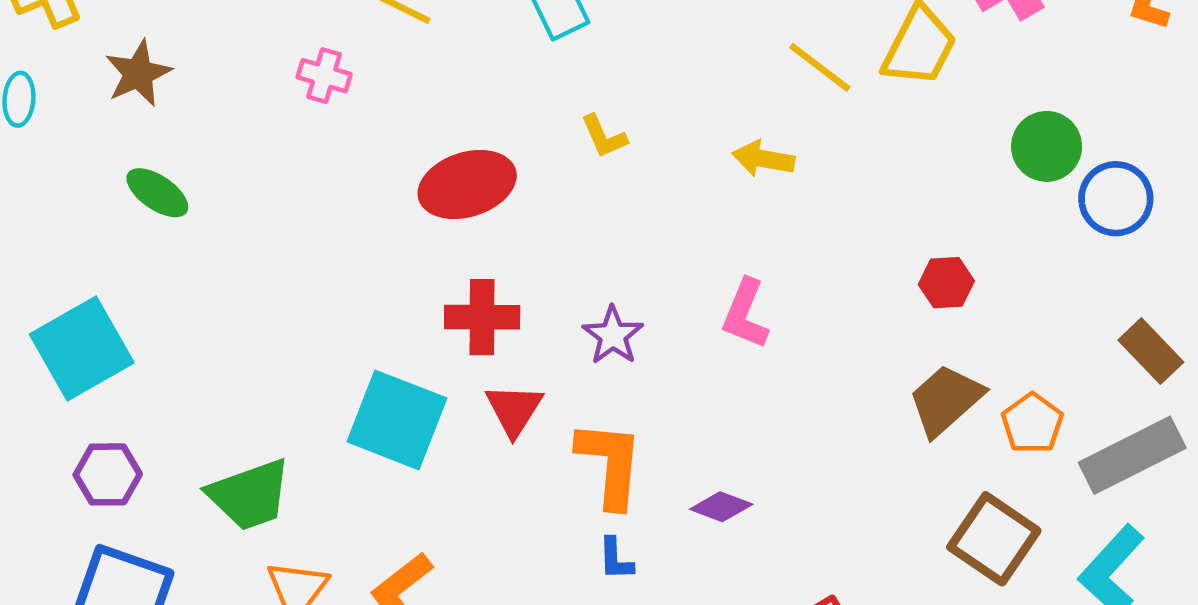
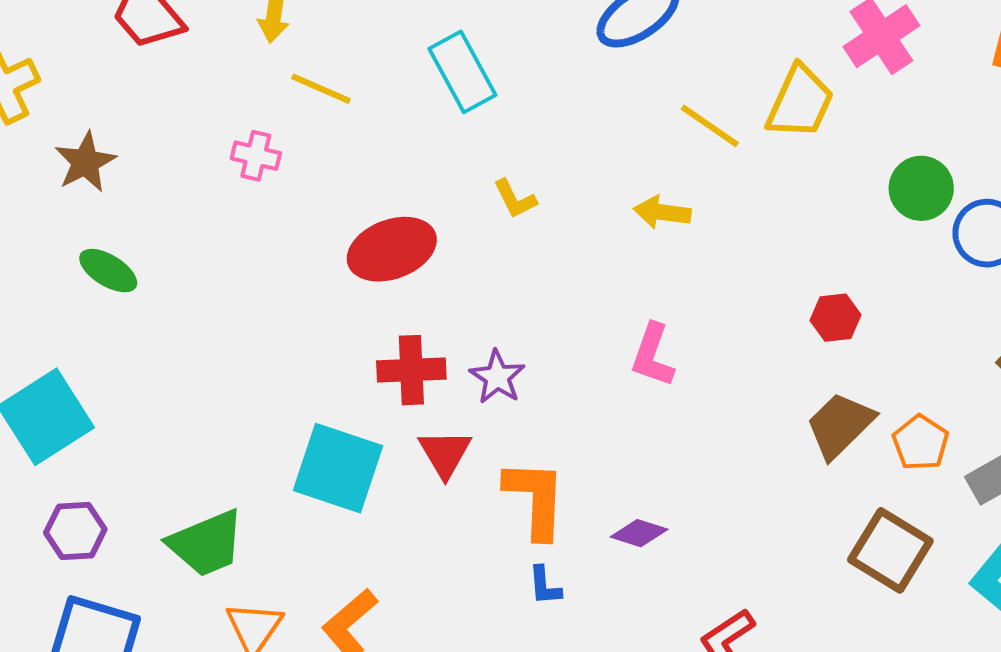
purple star: (613, 335) -> (497, 377), moved

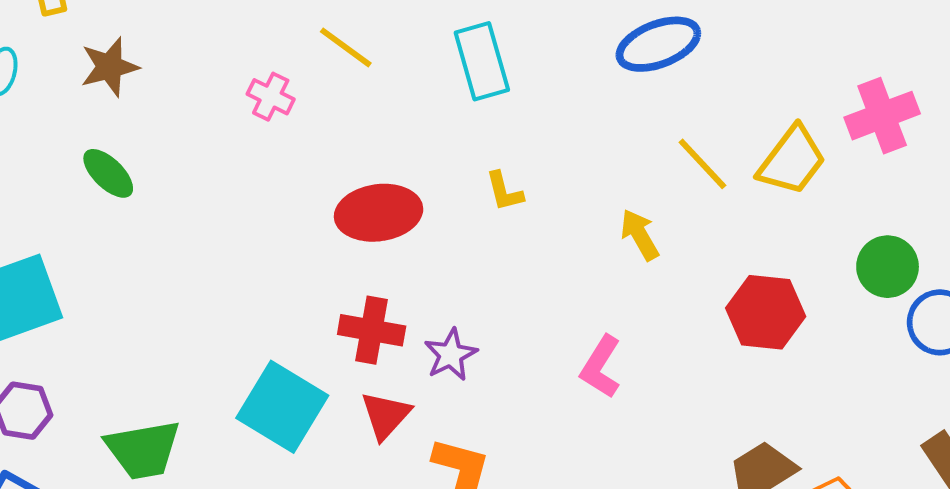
yellow arrow: (662, 212) -> (640, 235), turned 40
red hexagon: (836, 318) -> (766, 312), moved, size x1.6

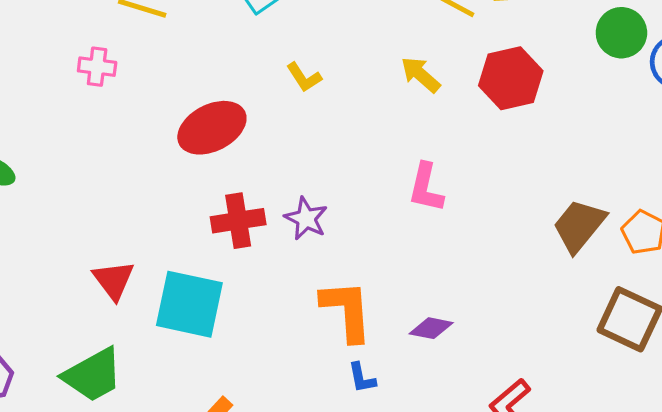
red hexagon: (766, 312) -> (511, 78), moved
red triangle: (386, 415) -> (114, 280), moved

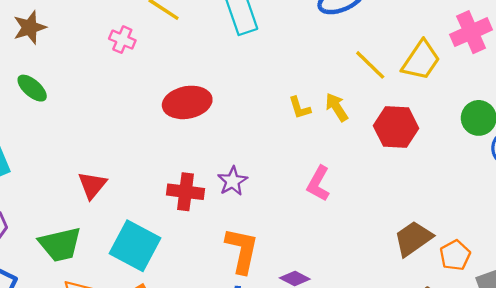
yellow L-shape: (304, 77) -> (300, 108), moved
red cross: (238, 221) -> (185, 192), moved
cyan square: (189, 304) -> (135, 246), moved

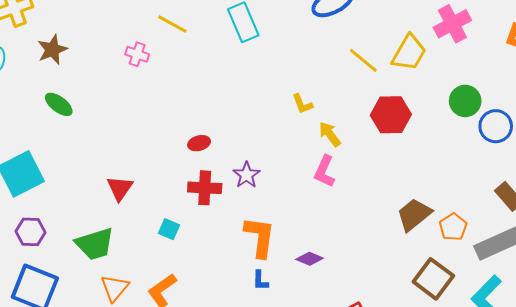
red ellipse: (187, 102) -> (199, 143), moved, size x0.5
yellow arrow: (337, 107) -> (330, 134), moved
cyan square: (135, 246) -> (169, 229), moved, size x0.5

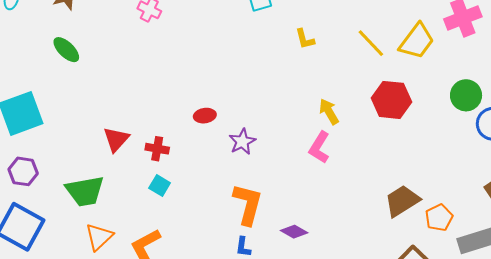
yellow L-shape: (302, 104) -> (305, 39), moved
red ellipse: (199, 143) -> (205, 116), moved
red cross: (205, 188) -> (157, 149), moved, size x0.7

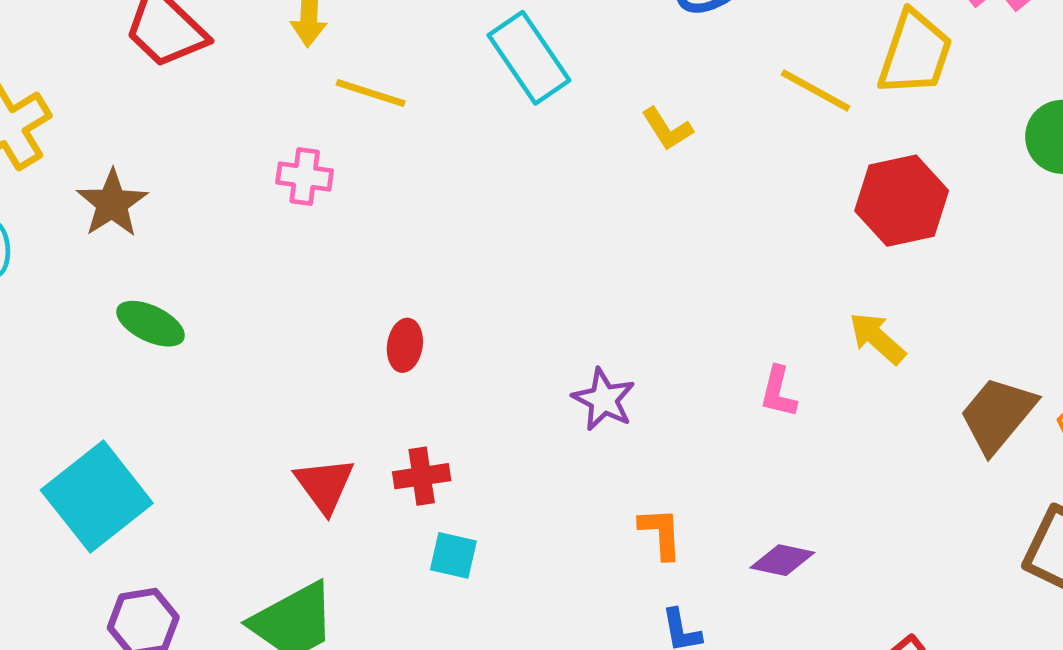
yellow arrow: (329, 112) -> (877, 338), moved
red ellipse: (205, 116) -> (405, 345), moved, turned -55
pink L-shape: (319, 147) -> (778, 392), moved, size x0.7
orange L-shape: (248, 204) -> (661, 533), size x0.6

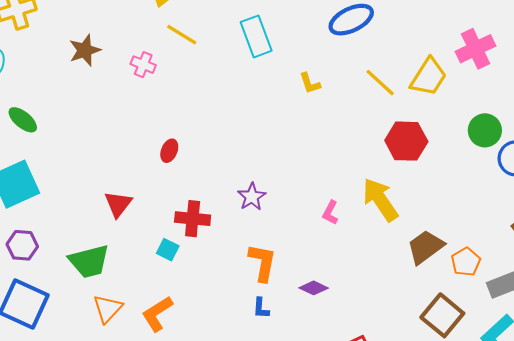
brown star: (112, 203) -> (85, 50), moved
green ellipse: (151, 324) -> (23, 120), moved
yellow arrow: (877, 338) -> (380, 200), size x1.6
red cross: (422, 476) -> (193, 219), moved, size x1.4
orange L-shape: (661, 533) -> (262, 263), size x1.5

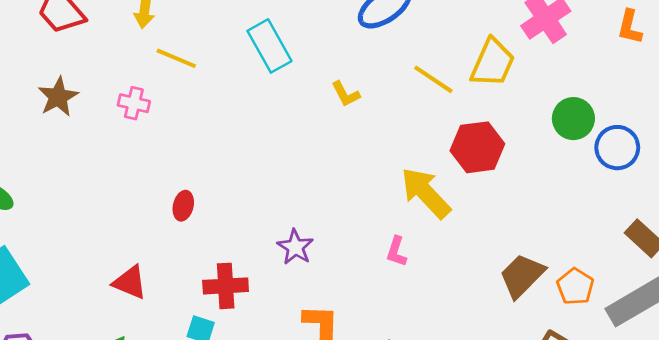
yellow arrow: (380, 200) -> (426, 193), moved
red triangle: (118, 204) -> (130, 282), turned -36

